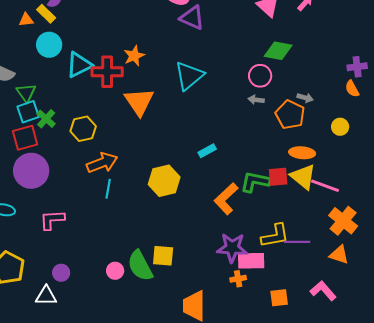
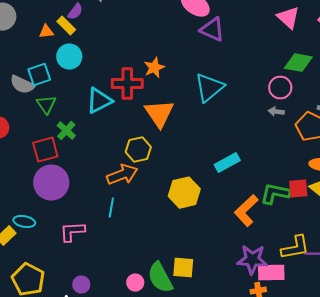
cyan triangle: (79, 65) -> (99, 101), moved
cyan square: (28, 112) -> (39, 75), moved
yellow hexagon: (83, 129) -> (138, 150), moved
cyan rectangle: (207, 151) -> (227, 163), size x1.4
cyan line: (108, 189) -> (111, 208), moved

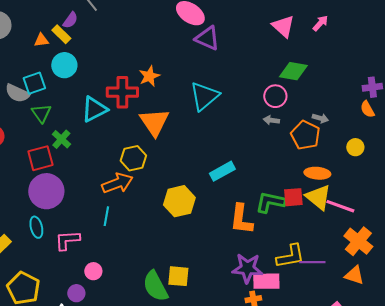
orange L-shape: (246, 211) -> (241, 219), turned -40
cyan ellipse: (24, 222) -> (36, 227), moved, turned 65
pink circle: (135, 283) -> (93, 271), moved

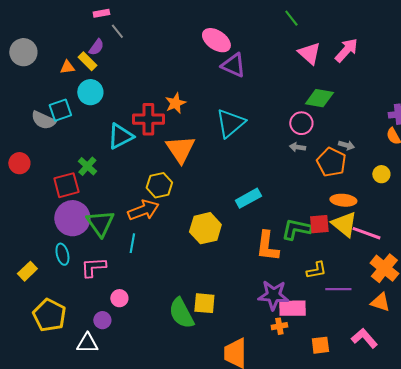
pink arrow: (320, 23) -> (346, 50), size x1.5
green triangle: (41, 113) -> (100, 223), moved, size x1.4
yellow L-shape: (290, 256) -> (316, 270), moved, size x0.7

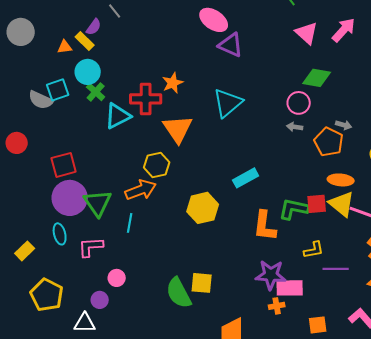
green cross: (87, 166) -> (96, 92), moved

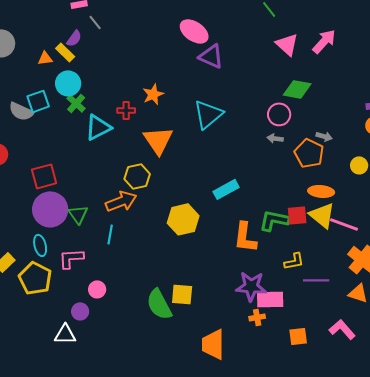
red cross: (146, 99) -> (126, 110), size x0.6
green triangle: (98, 203) -> (78, 214), size x0.7
yellow pentagon: (47, 295) -> (35, 278), moved

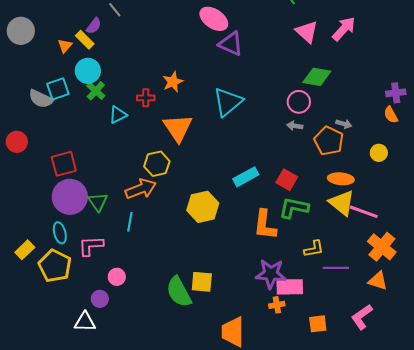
orange triangle: (45, 58) -> (65, 46), turned -42
cyan triangle: (98, 127) -> (118, 115), size x0.7
red square: (297, 215) -> (287, 180), moved, turned 35
pink L-shape: (342, 329) -> (362, 317), turned -84

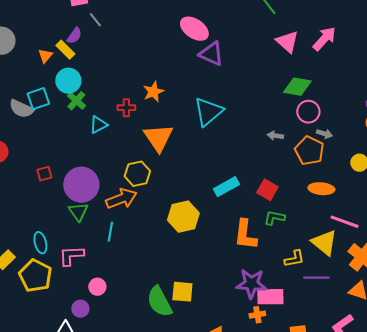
pink circle: (299, 102) -> (308, 112), moved
red square: (64, 164) -> (44, 174), size x0.6
purple circle: (70, 197) -> (81, 185), moved
yellow triangle: (342, 203) -> (324, 243), moved
green L-shape: (294, 208) -> (274, 218), size x0.7

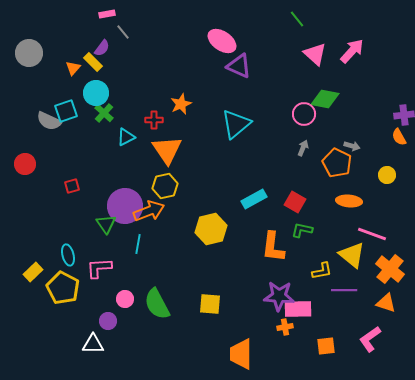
pink circle: (308, 112) -> (304, 114), moved
gray arrow: (275, 136) -> (303, 148), turned 105
orange triangle: (158, 138) -> (167, 150), moved
purple circle: (81, 185) -> (125, 206), moved
green semicircle: (159, 302) -> (157, 304), moved

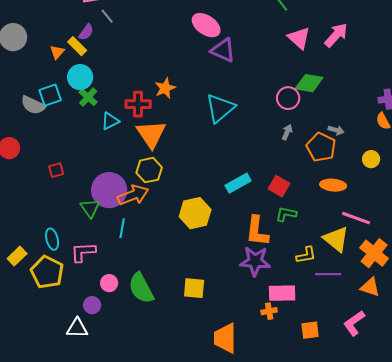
red cross: (154, 120) -> (138, 104), size x1.4
purple star: (279, 296) -> (255, 261), moved

